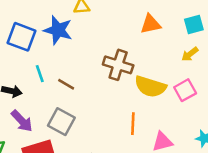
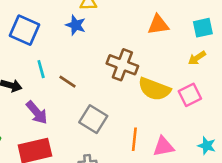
blue star: (58, 30) -> (76, 25), moved, size x0.7
purple arrow: (22, 121) -> (37, 112), moved
gray square: (61, 122) -> (93, 119), moved
orange line: (133, 124) -> (134, 139), moved

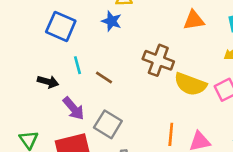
gray square: (93, 119) -> (108, 124), moved

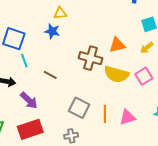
orange triangle: (194, 20) -> (117, 45), moved
cyan line: (78, 65) -> (24, 61), moved
gray square: (108, 124) -> (79, 108), moved

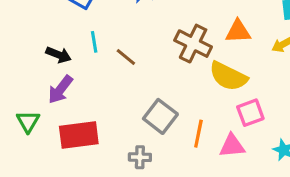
cyan line: (24, 61) -> (94, 42), moved
pink square: (144, 76) -> (250, 113), moved
purple arrow: (29, 100) -> (60, 89), moved, turned 72

